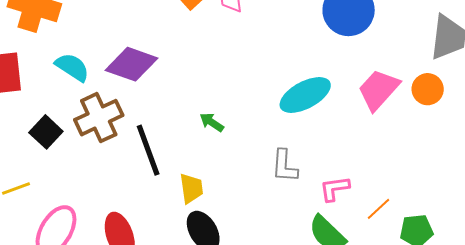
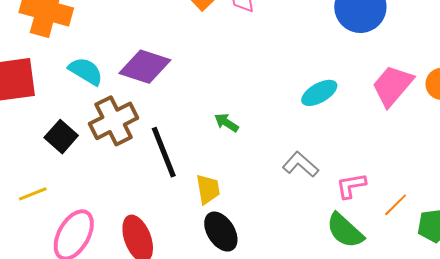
cyan ellipse: (305, 95) -> (319, 93), size x0.7
gray L-shape: (285, 166) -> (301, 164), turned 129

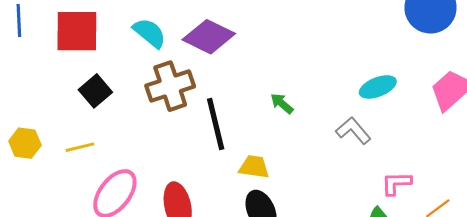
black square: (61, 137) -> (95, 91), moved
gray L-shape: (301, 164) -> (353, 131), moved
yellow trapezoid: (208, 189) -> (254, 167), turned -80

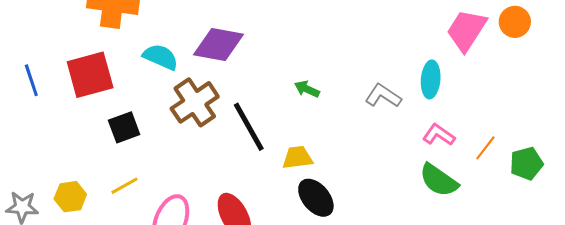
cyan ellipse: (378, 87) -> (431, 79), moved, turned -48
black square: (95, 91) -> (124, 127), turned 36
pink L-shape: (396, 183) -> (439, 135), turned 52

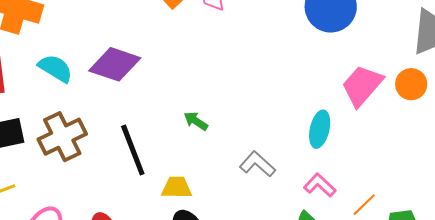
gray L-shape: (383, 96) -> (257, 164), moved
brown cross: (195, 102) -> (62, 137), moved

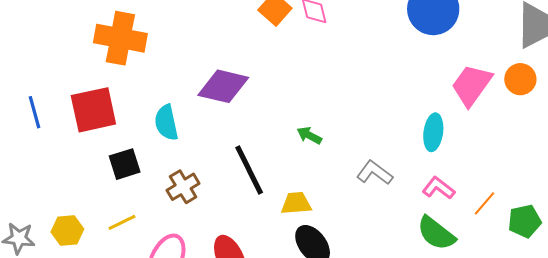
cyan semicircle: (56, 68) -> (166, 123), moved, turned -129
brown cross: (62, 137) -> (183, 187), moved, size x0.7

